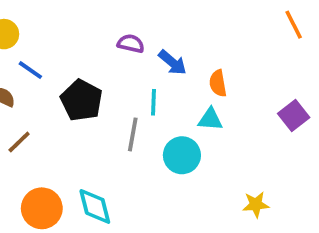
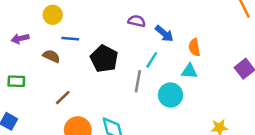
blue line: (30, 70) -> (70, 39), turned -30
cyan line: (154, 102) -> (152, 60), turned 30
brown line: (19, 142) -> (63, 98), moved

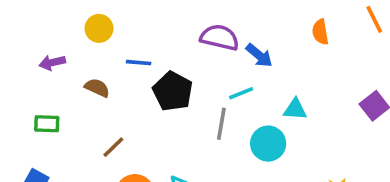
purple semicircle: (137, 21) -> (220, 37), size x1.5
blue line: (70, 39) -> (139, 63), moved
orange semicircle: (194, 47) -> (320, 32), moved
cyan line: (152, 60) -> (241, 93), turned 36

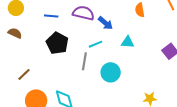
blue line: (139, 63) -> (51, 16), moved
brown semicircle: (97, 88) -> (15, 33), moved
cyan triangle: (295, 109) -> (128, 42), moved

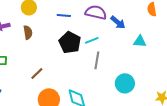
brown semicircle: (15, 33) -> (28, 32), turned 56
cyan line: (95, 44) -> (92, 40), moved
cyan circle: (111, 72) -> (125, 83), moved

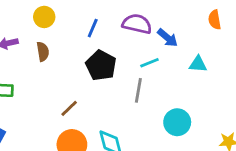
blue line: (64, 15) -> (93, 28), turned -72
cyan line: (92, 40) -> (149, 63), moved
brown line: (37, 73) -> (69, 108), moved

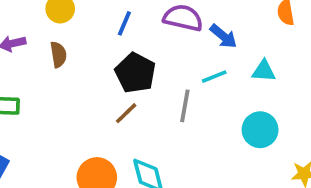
cyan line: (149, 63) -> (214, 77), moved
brown line: (69, 108) -> (126, 113), moved
cyan circle: (177, 122) -> (260, 130), moved

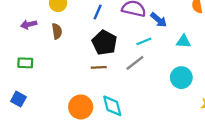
cyan line: (214, 77) -> (144, 41), moved
gray line: (185, 106) -> (135, 63), turned 42
brown line: (126, 113) -> (99, 67), turned 42

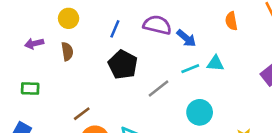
cyan line: (144, 41) -> (190, 69), moved
brown line: (99, 67) -> (82, 114), moved, turned -35
cyan circle: (181, 78) -> (200, 112), moved

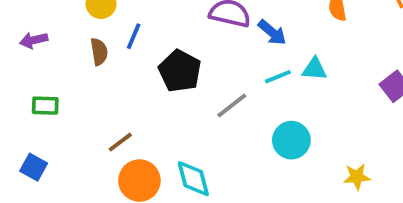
blue line: (115, 29) -> (134, 36), moved
purple arrow: (34, 43) -> (34, 40), moved

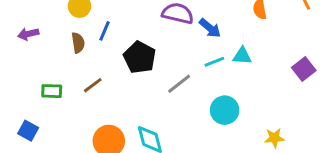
green rectangle: (45, 106) -> (52, 91), moved
brown line: (120, 142) -> (93, 85), moved

